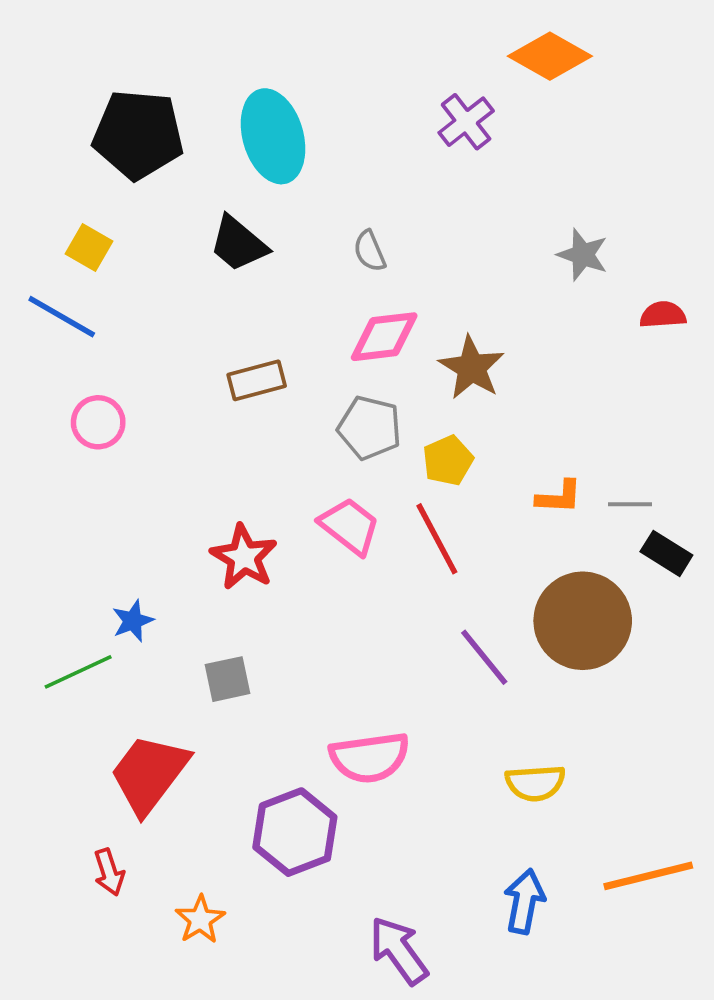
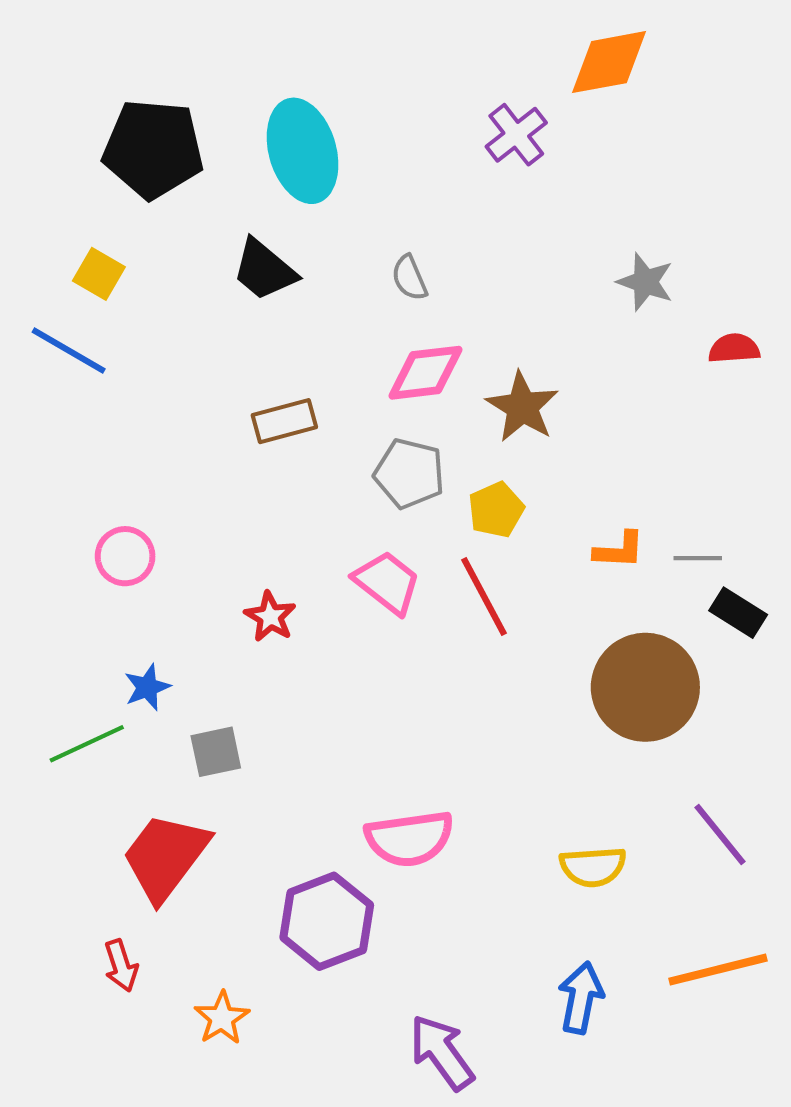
orange diamond: (550, 56) -> (609, 62), turned -40
pink circle: (98, 422) -> (125, 556), moved
red star: (244, 557) -> (270, 617), size x0.7
purple line: (484, 657) -> (720, 834), moved
gray square: (227, 679) -> (216, 752), moved

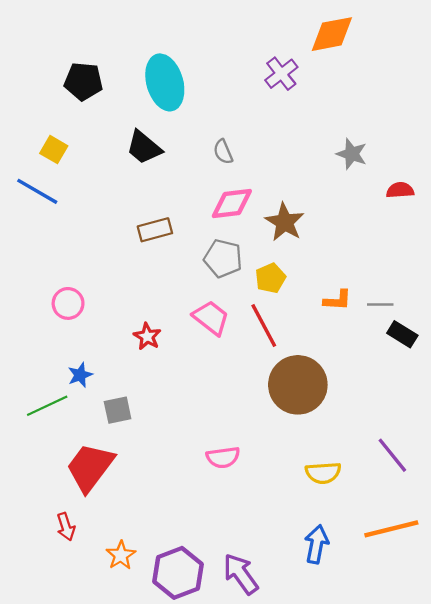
black pentagon: (153, 149) -> (83, 81), size x0.7
brown circle: (645, 687) -> (298, 385), moved
pink semicircle: (409, 839) -> (223, 457), size x0.7
purple hexagon: (327, 921) -> (178, 573), moved

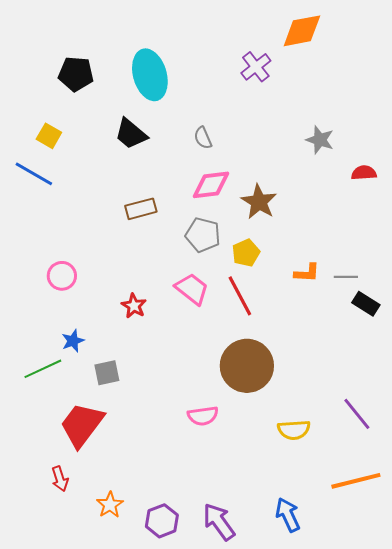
brown circle: (298, 385) -> (247, 366), moved
blue arrow: (317, 544) -> (288, 515), moved, turned -36
purple hexagon: (178, 573) -> (162, 521), size x0.7

